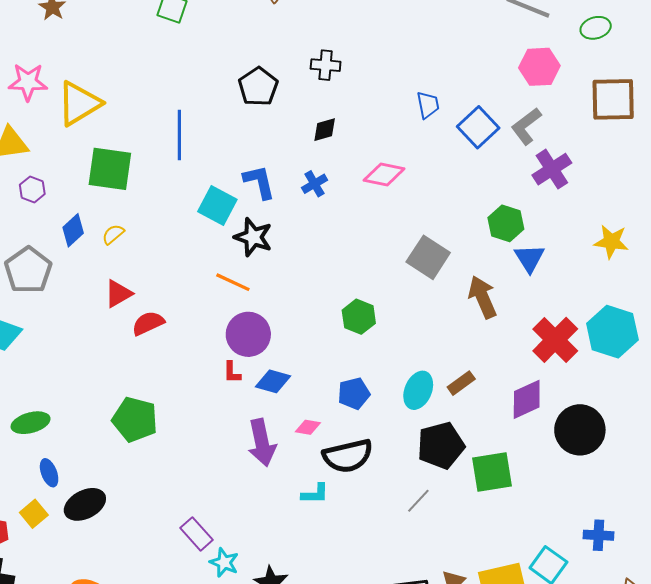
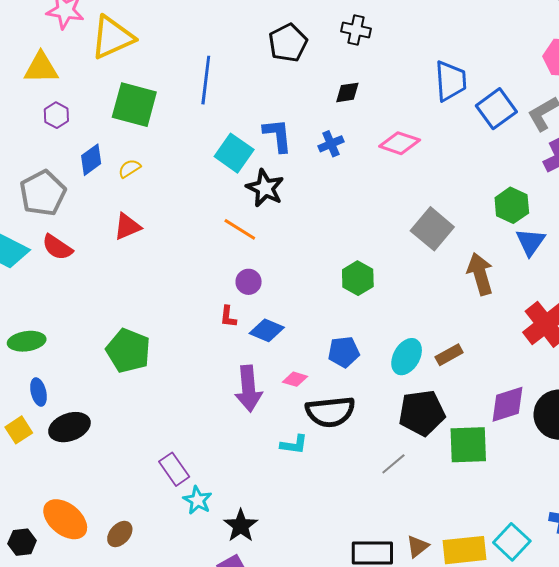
blue trapezoid: (428, 105) -> (450, 81), size x1.5
red semicircle: (148, 323) -> (57, 247), moved, turned -128
purple circle: (248, 334) -> (249, 282), size x0.6
purple diamond: (527, 399) -> (508, 404), moved

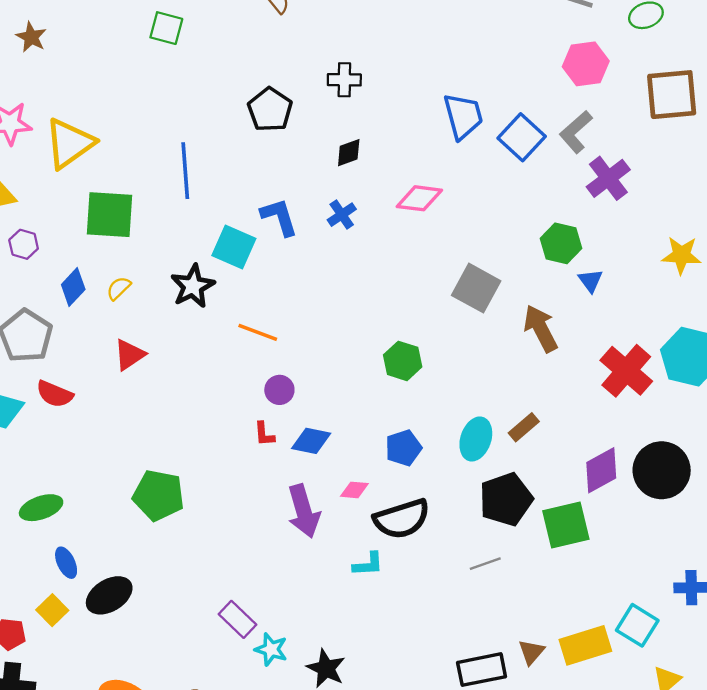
black star: (265, 188) -> (193, 286), moved, turned 30
blue triangle: (530, 242) -> (590, 281), size x0.7
gray line: (393, 464) -> (485, 564), turned 32

